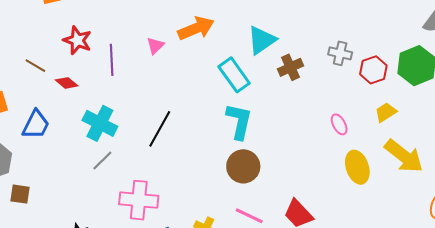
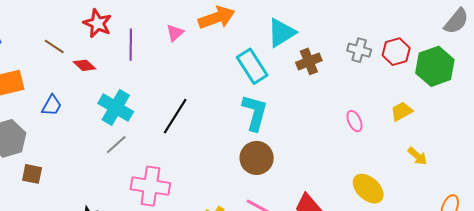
red hexagon: (373, 70) -> (396, 52), moved
blue trapezoid: (36, 125) -> (52, 105), size x0.7
yellow arrow: (404, 156) -> (417, 156), size x0.5
yellow ellipse: (357, 167) -> (368, 189), moved, turned -32

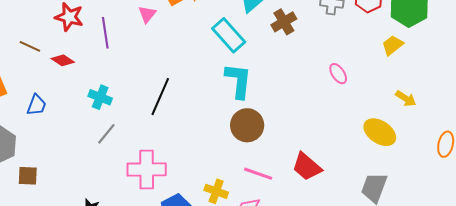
cyan cross: (116, 107) -> (100, 97), size x0.7
yellow trapezoid: (402, 111) -> (393, 45), moved
yellow ellipse: (368, 189) -> (380, 132), moved

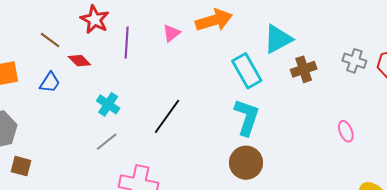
blue trapezoid: (37, 105) -> (50, 82), moved

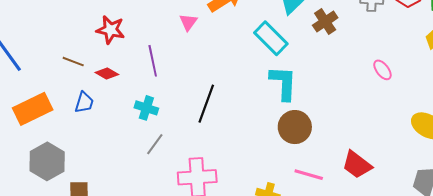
purple line: (127, 43) -> (153, 61), moved

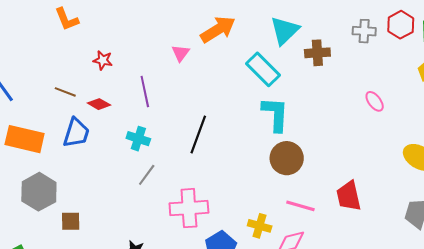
brown cross: (325, 22) -> (317, 53), turned 30
red star: (111, 30) -> (103, 60), size x0.7
blue trapezoid: (84, 102) -> (76, 133), size x1.4
orange rectangle: (33, 109) -> (25, 139), turned 39
red trapezoid: (357, 165) -> (349, 196), turned 40

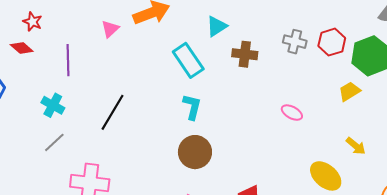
cyan triangle: (285, 31) -> (217, 26), size x0.7
pink ellipse: (375, 101) -> (292, 113), turned -35
red diamond: (99, 104) -> (22, 48), moved
cyan L-shape: (275, 114) -> (192, 107), size x0.7

